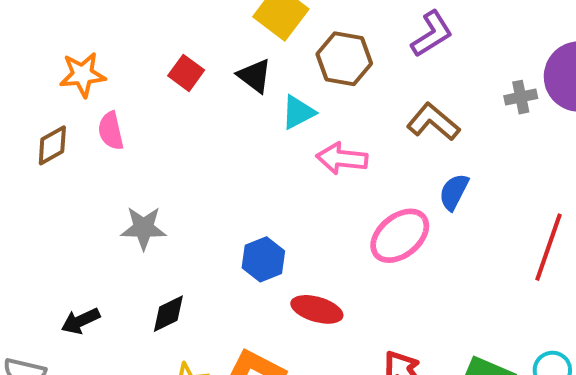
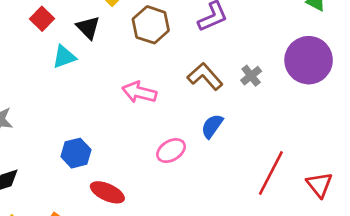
gray cross: (521, 97) -> (251, 76), moved, turned -35
cyan triangle: (298, 112) -> (64, 57), moved
pink ellipse: (400, 236) -> (171, 151), size x0.7

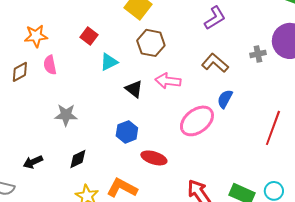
brown hexagon: (151, 25) -> (151, 43), moved
black triangle: (88, 27) -> (134, 89), moved
gray cross: (251, 76) -> (258, 54), moved, turned 35
pink ellipse: (171, 151) -> (197, 121), size x1.6

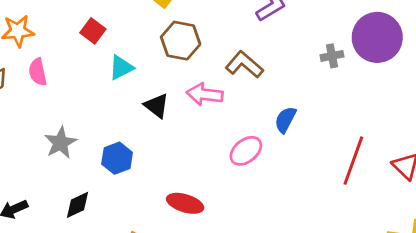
brown L-shape: (215, 63) -> (244, 65), moved
gray star: (66, 115) -> (60, 143), turned -30
pink ellipse: (197, 121) -> (246, 151), size x0.7
blue hexagon: (127, 132) -> (117, 158), moved

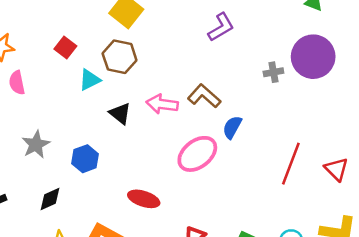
brown hexagon: (181, 41) -> (120, 57), moved
brown L-shape: (244, 65) -> (204, 96), moved
pink ellipse: (246, 151) -> (197, 154), size x1.4

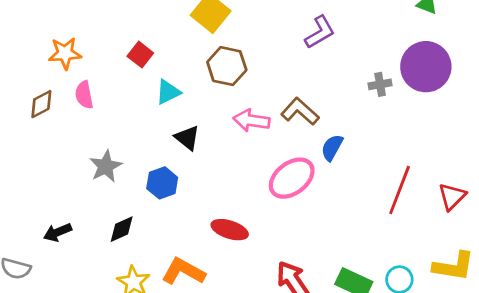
brown hexagon: (120, 57) -> (227, 66), moved
black triangle: (120, 113) -> (187, 138), moved
red triangle: (336, 169) -> (452, 197), turned 30

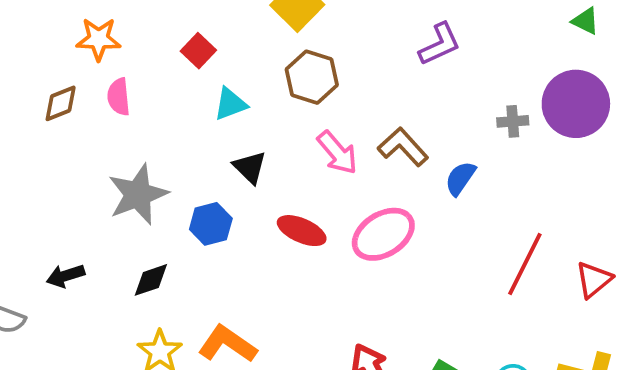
pink arrow: (251, 121) -> (337, 153), turned -144
blue semicircle: (332, 148) -> (460, 178), moved
gray star: (106, 166) -> (138, 194), size x1.4
red ellipse: (230, 230) -> (302, 231), moved

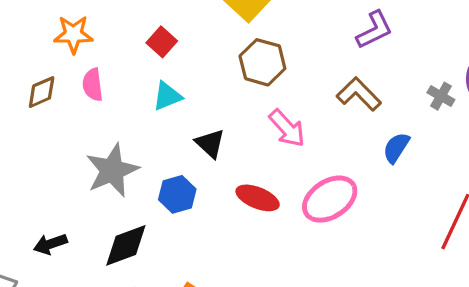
cyan triangle: (230, 104) -> (167, 96), moved
gray cross: (513, 121) -> (441, 96), turned 36
brown L-shape: (403, 147) -> (359, 94), moved
black diamond: (151, 280) -> (126, 245), size x1.4

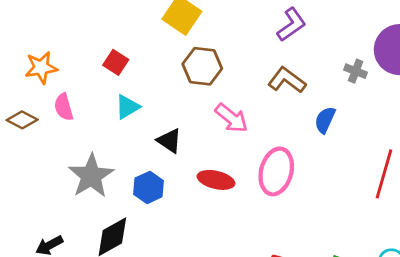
brown diamond: (42, 92) -> (22, 120), turned 60
pink ellipse: (330, 199) -> (276, 171), turned -33

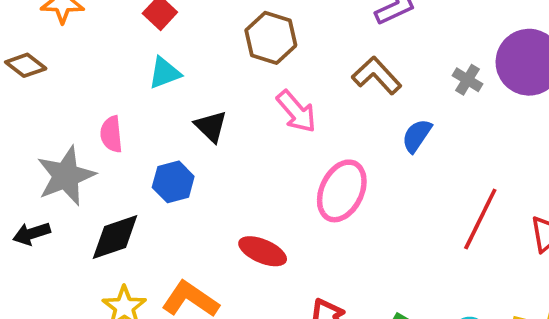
pink semicircle: (64, 107) -> (111, 134), moved
gray star: (91, 176) -> (66, 176), moved
red ellipse: (216, 180) -> (263, 251), moved

